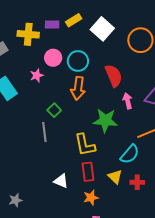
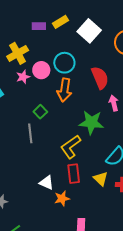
yellow cross: (28, 34) -> (18, 53), moved, turned -35
pink circle: (53, 58) -> (41, 70), moved
yellow L-shape: (85, 145) -> (71, 147), turned 65
orange star: (91, 198) -> (62, 198), moved

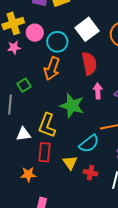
white square: (89, 31) -> (87, 29), moved
pink circle: (41, 70) -> (35, 33), moved
yellow L-shape: (71, 147) -> (47, 125), turned -45
white triangle: (47, 183) -> (23, 134), moved, turned -42

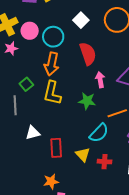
white square: (87, 29) -> (81, 20), size x0.7
green star: (72, 106) -> (87, 101), moved, size x0.7
yellow L-shape: (47, 125) -> (52, 93), moved
orange star: (28, 174) -> (51, 181), moved

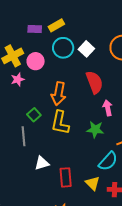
cyan circle: (53, 37) -> (63, 48), moved

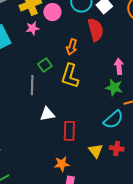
red semicircle: (94, 82) -> (96, 30), moved
orange arrow: (59, 94) -> (72, 47), size x0.7
green star: (95, 130) -> (114, 87), moved
yellow triangle: (93, 183) -> (96, 151), moved

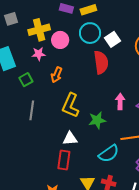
orange arrow: (72, 47) -> (57, 75), moved
green square: (45, 65) -> (26, 80), moved
green star: (114, 87) -> (97, 120), moved, turned -30
white triangle: (47, 114) -> (70, 139), moved

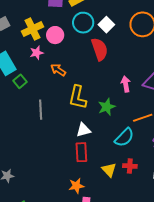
orange arrow: (57, 75) -> (58, 70), turned 112
green square: (26, 80) -> (20, 81), moved

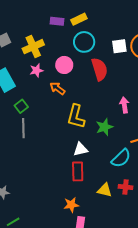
white square: (106, 25) -> (119, 46), moved, turned 35
pink circle: (55, 35) -> (64, 65), moved
green square: (20, 81) -> (21, 106), moved
gray line: (41, 110) -> (23, 128), moved
yellow triangle: (109, 170) -> (105, 190), turned -35

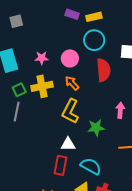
yellow cross: (33, 47) -> (42, 86), moved
orange arrow: (57, 88) -> (72, 83), moved
cyan semicircle: (121, 158) -> (91, 166), moved, turned -120

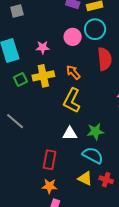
pink circle: (70, 58) -> (73, 37), moved
gray line: (17, 112) -> (15, 121), moved, turned -60
green star: (96, 128) -> (95, 131), moved
red rectangle: (60, 165) -> (50, 160), moved

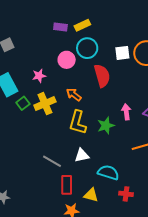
green square: (20, 79) -> (23, 103), moved
gray line: (15, 121) -> (52, 161), moved
green star: (95, 131) -> (106, 126), moved
yellow triangle: (85, 178) -> (91, 195), moved

